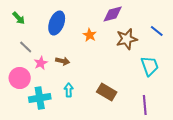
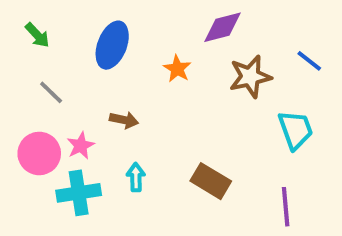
pink star: (41, 63) -> (81, 146), moved

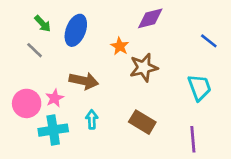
green arrow: (37, 35) -> (43, 24), moved
brown star: (250, 77) -> (144, 68), moved
gray line: (51, 92) -> (35, 50), moved
brown arrow: (124, 120) -> (84, 81), size x1.5

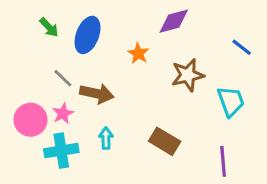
gray line: (35, 50) -> (63, 78), moved
brown star: (144, 68) -> (188, 75), moved

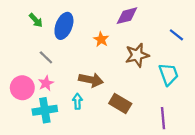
brown arrow: (97, 94) -> (91, 80), moved

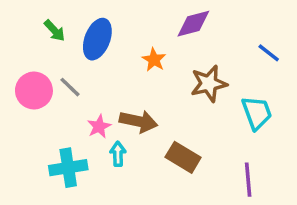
pink star: (46, 83) -> (99, 126), moved
pink circle: (22, 88) -> (34, 91), moved

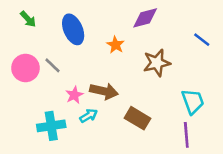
green arrow: (55, 31) -> (28, 19), moved
blue ellipse: (97, 39) -> (73, 29), turned -44
cyan trapezoid: (257, 113) -> (193, 101), moved
cyan arrow: (118, 154) -> (89, 116), turned 60

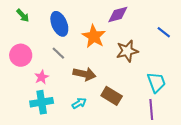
orange star: (116, 45) -> (94, 36), size x1.6
gray line: (53, 65) -> (58, 53), moved
pink star: (74, 95) -> (42, 77), moved
cyan arrow: (89, 116) -> (79, 103), moved

